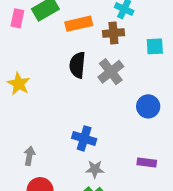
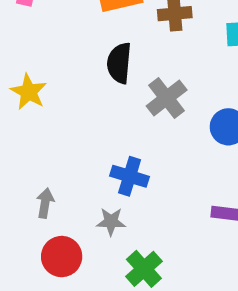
gray cross: (111, 72) -> (167, 98), moved
gray star: (95, 169) -> (111, 222), moved

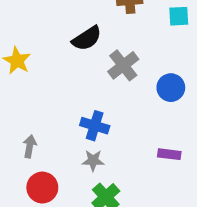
black semicircle: (119, 63) -> (87, 38), turned -128
gray star: (111, 222) -> (93, 161), moved

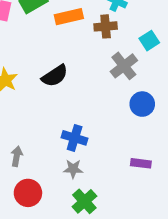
cyan square: (179, 16) -> (149, 41), turned -30
black semicircle: (87, 38) -> (55, 76), moved
gray cross: (123, 65) -> (124, 66), moved

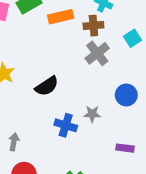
gray cross: (124, 66) -> (97, 53), moved
black semicircle: (55, 76) -> (47, 86), moved
gray star: (73, 169) -> (92, 114), moved

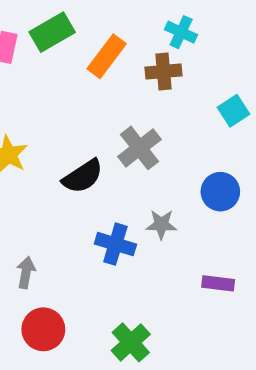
orange rectangle: (61, 17) -> (107, 56), turned -40
cyan square: (133, 38) -> (233, 111), moved
gray cross: (97, 53) -> (139, 148), moved

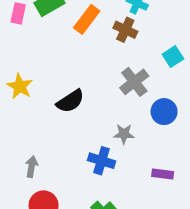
brown cross: (164, 71) -> (125, 30), turned 30
gray cross: (139, 148) -> (134, 82), moved
blue cross: (115, 244) -> (102, 161), moved

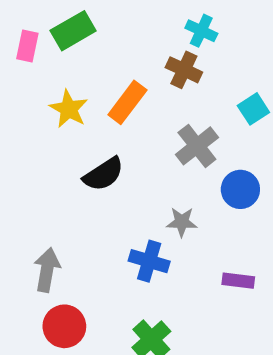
orange rectangle: (87, 19) -> (127, 102), moved
yellow star: (20, 86) -> (69, 109), moved
gray arrow: (32, 167) -> (47, 270), size x1.4

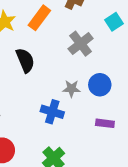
black semicircle: (103, 174) -> (25, 60), turned -80
blue circle: (240, 189) -> (100, 85), moved

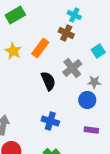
black semicircle: (25, 60) -> (48, 81), moved
gray star: (72, 89) -> (94, 82), moved

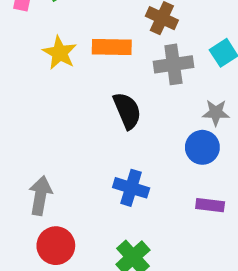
orange rectangle: (40, 48) -> (112, 47), turned 54
gray cross: (72, 68) -> (173, 64), moved, turned 30

